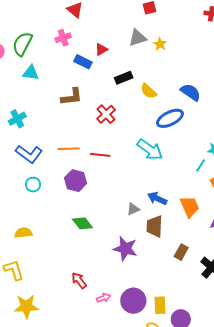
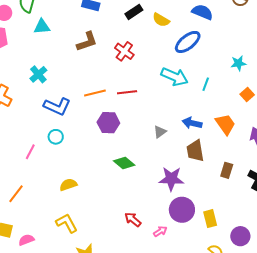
cyan line: (201, 165) -> (206, 84), moved
cyan circle: (33, 185) -> (56, 137), moved
gray triangle: (133, 209) -> (160, 132), moved
purple circle: (133, 301) -> (182, 210), moved
yellow rectangle: (160, 305) -> (210, 219), moved

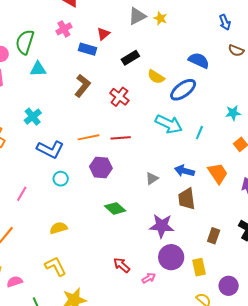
yellow semicircle: (161, 20) -> (156, 77), moved
brown L-shape: (87, 42) -> (82, 86), turned -35
cyan circle: (56, 137) -> (61, 179), moved
brown rectangle: (227, 170) -> (214, 236), moved

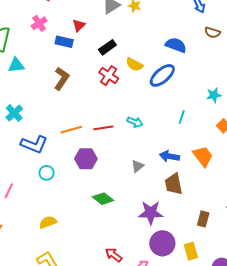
red cross: (119, 97) -> (109, 75), moved
cyan arrow: (169, 124) -> (135, 122), moved, size x0.6

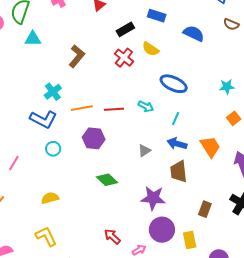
blue rectangle: (64, 42) -> (157, 16), moved
blue ellipse: (162, 75) -> (174, 84), moved, turned 60
cyan cross: (14, 113) -> (53, 92), moved
cyan line: (182, 117) -> (176, 119), moved

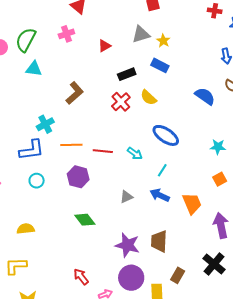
blue semicircle: (194, 33) -> (205, 96), moved
blue L-shape: (43, 119) -> (32, 150), turned -44
brown trapezoid: (179, 172) -> (159, 241), moved
brown rectangle: (205, 209) -> (178, 275), moved
yellow L-shape: (46, 236) -> (16, 266), turned -75

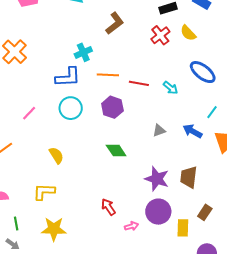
cyan line: (162, 170) -> (212, 112), moved
cyan circle: (37, 181) -> (71, 108), size x1.5
yellow semicircle: (26, 229) -> (56, 155), turned 60

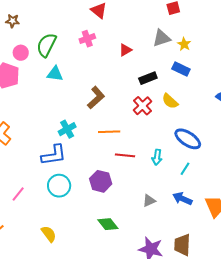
orange line: (108, 75) -> (109, 132), moved
cyan arrow: (171, 88) -> (157, 157), turned 63
cyan line: (212, 112) -> (185, 169), moved

